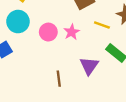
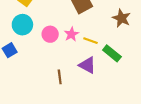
yellow line: (102, 25) -> (91, 41), moved
purple triangle: (89, 66) -> (87, 65), turned -36

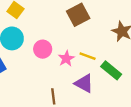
pink star: (71, 34) -> (66, 59), moved

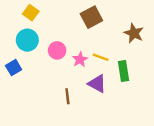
green rectangle: (111, 70) -> (124, 71), turned 42

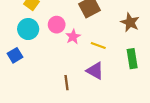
pink circle: (57, 50) -> (57, 25), moved
pink star: (80, 60) -> (73, 37), moved
green rectangle: (124, 71) -> (132, 59), moved

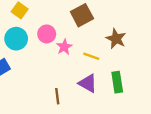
brown star: (130, 22) -> (116, 39), moved
green rectangle: (132, 59) -> (117, 82), moved

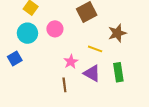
brown star: (116, 39) -> (117, 33), turned 30
pink star: (64, 47) -> (71, 62), moved

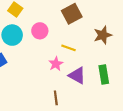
yellow line: (95, 49) -> (69, 48), moved
brown line: (64, 85) -> (56, 98), moved

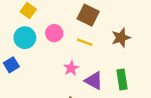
brown square: (72, 14) -> (88, 15), turned -36
yellow line: (69, 48) -> (85, 42), moved

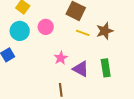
yellow line: (85, 42) -> (83, 33), moved

